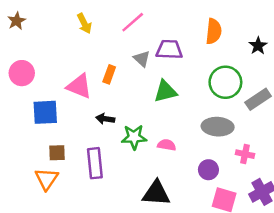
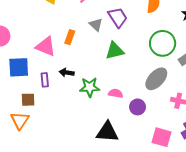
purple trapezoid: (169, 50) -> (118, 17), turned 55
gray ellipse: (218, 127) -> (156, 79), turned -50
purple rectangle: (95, 163) -> (45, 80), moved, size x0.6
purple circle: (208, 170) -> (138, 107), moved

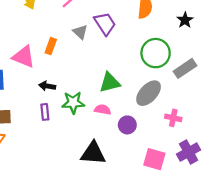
green triangle: (115, 51) -> (110, 83), moved
purple rectangle: (45, 80) -> (45, 112), moved

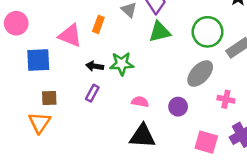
green triangle: (110, 83) -> (160, 32), moved
green star: (73, 103) -> (122, 64), moved
pink semicircle: (103, 110) -> (140, 102), moved
purple rectangle: (45, 112) -> (92, 93), turned 35

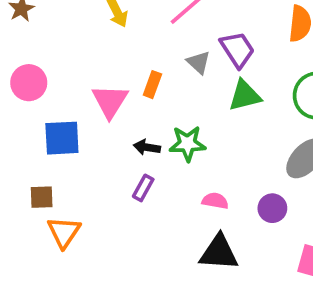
pink triangle: (70, 35) -> (110, 101), turned 40
brown square: (49, 98) -> (42, 197), moved

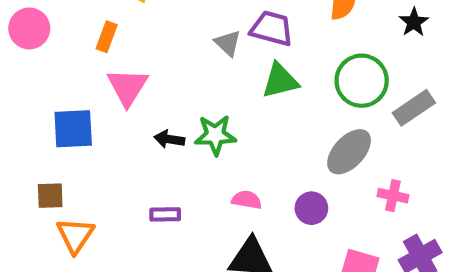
purple trapezoid: (237, 49) -> (272, 28), turned -42
pink circle: (29, 83) -> (29, 28), moved
orange rectangle: (152, 85) -> (107, 37), moved
purple rectangle: (143, 188) -> (165, 214), moved, turned 60

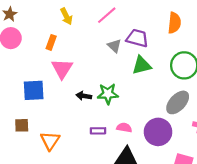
purple circle: (311, 208) -> (158, 132), size x1.6
purple rectangle: (165, 214) -> (98, 131), moved
orange triangle: (75, 235) -> (50, 141), moved

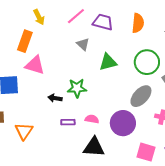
purple trapezoid: (137, 38) -> (103, 22), moved
orange rectangle: (51, 42) -> (25, 41), size x1.5
pink triangle: (62, 69) -> (35, 65), turned -45
black arrow: (84, 96) -> (55, 98), moved

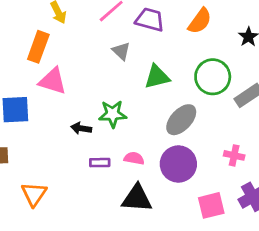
orange semicircle: (138, 23) -> (200, 21), turned 30
gray ellipse: (141, 96) -> (181, 120), moved
orange triangle: (24, 131) -> (34, 194), moved
pink square: (146, 152) -> (211, 205), turned -30

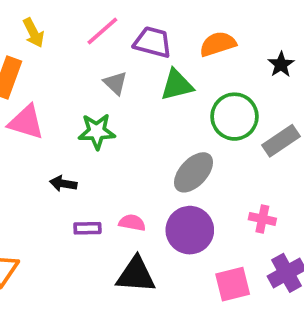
orange semicircle: (200, 21) -> (218, 44), turned -144
green triangle: (157, 77) -> (177, 85), moved
green star: (113, 114) -> (97, 131), moved

